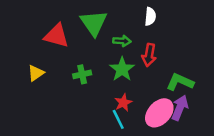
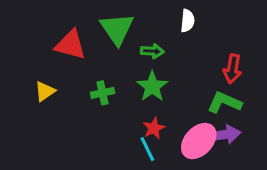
red arrow: (149, 55) -> (232, 69), moved
purple arrow: (180, 108) -> (224, 135), turned 60

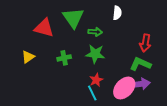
green star: (152, 86) -> (95, 54), turned -30

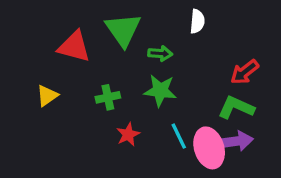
red arrow: (145, 43) -> (245, 72), turned 42
red star: (96, 80) -> (128, 134), moved
pink ellipse: (124, 88) -> (209, 148), turned -60
cyan line: (92, 93) -> (179, 136), moved

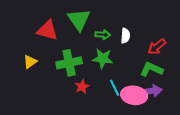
white semicircle: (197, 21) -> (125, 36), moved
green cross: (108, 97) -> (69, 63), size x1.6
pink ellipse: (209, 148) -> (134, 95), turned -65

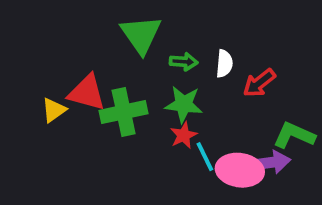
red triangle: (47, 30) -> (87, 93), moved
red arrow: (157, 47) -> (259, 83), moved
green L-shape: (151, 69) -> (294, 135), moved
red star: (82, 87) -> (184, 135), moved

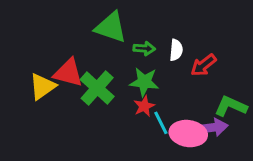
green triangle: (141, 35) -> (111, 27), turned -36
yellow triangle: (54, 110) -> (42, 86), size x1.4
green cross: (124, 112) -> (97, 88), turned -36

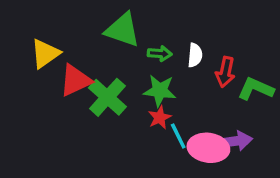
red arrow: (203, 65) -> (225, 72), turned -40
red triangle: (68, 73) -> (75, 80), turned -40
yellow triangle: (42, 86) -> (45, 54), moved
green L-shape: (231, 106) -> (256, 89), moved

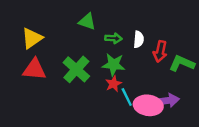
green triangle: (123, 30) -> (87, 21), size x0.7
red triangle: (75, 80) -> (34, 69), moved, turned 30

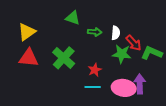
red arrow: (160, 51) -> (134, 43), turned -54
green star: (113, 65) -> (122, 54), moved
cyan line: (127, 97) -> (93, 87), moved, turned -63
purple arrow: (167, 101) -> (140, 84), turned -84

